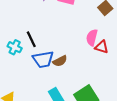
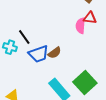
red triangle: (102, 47) -> (90, 18), moved

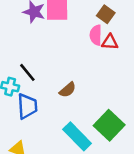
pink semicircle: (81, 26) -> (96, 35), moved
blue trapezoid: (39, 54) -> (27, 106), moved, turned -70

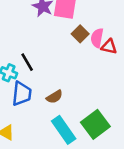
brown square: (106, 14) -> (80, 34), moved
brown semicircle: (68, 90) -> (54, 97), moved

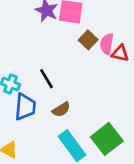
black line: (27, 62) -> (47, 79), moved

